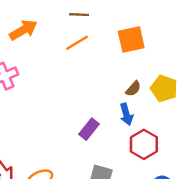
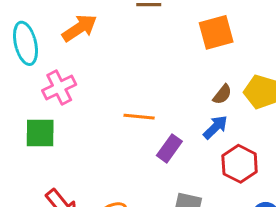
orange line: (77, 43) -> (139, 117), moved, turned 40
blue arrow: (126, 114) -> (215, 127), turned -115

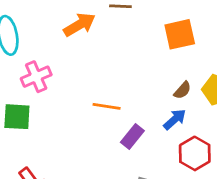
orange arrow: (79, 28) -> (79, 25), moved

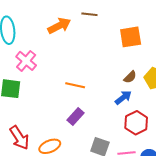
pink cross: (36, 77) -> (26, 61), turned -30
purple rectangle: (132, 136) -> (75, 116), moved

